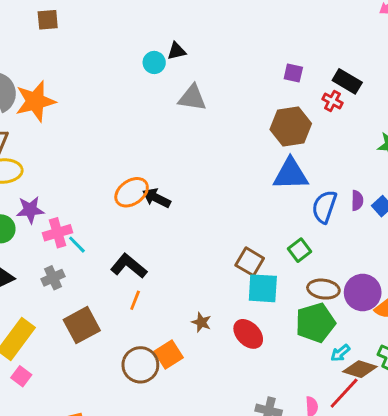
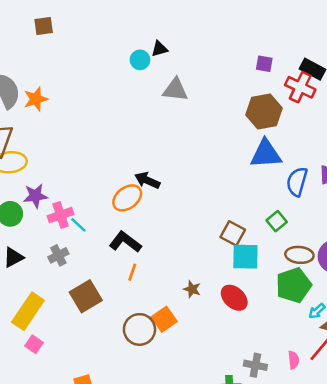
orange star: (35, 101) -> (36, 99), size x0.7
red cross: (332, 101) -> (300, 87), size x1.6
orange ellipse: (132, 192) -> (127, 198), moved

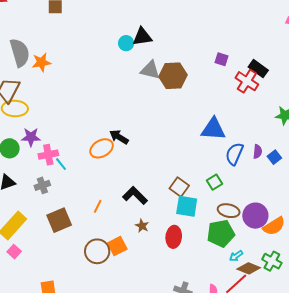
black triangle: (159, 49) -> (142, 37), size x1.5
brown hexagon: (264, 112) -> (173, 76), moved
black L-shape: (125, 242) -> (135, 196), moved
red ellipse: (234, 298) -> (174, 237), turned 45

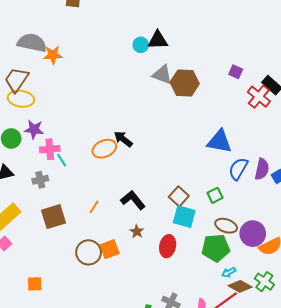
gray semicircle: (20, 53) -> (32, 43), turned -68
purple semicircle: (258, 152) -> (262, 169), size x1.5

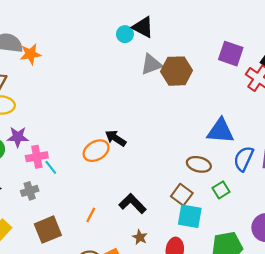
black triangle: (158, 40) -> (143, 27), turned 35
purple square: (236, 72) -> (231, 54), size x1.6
gray triangle: (162, 75) -> (151, 64), turned -35
brown ellipse: (226, 226) -> (199, 164), moved

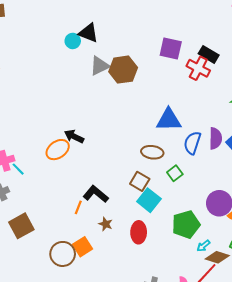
orange line: (91, 215) -> (78, 207), moved
cyan square: (190, 216) -> (149, 200), turned 35

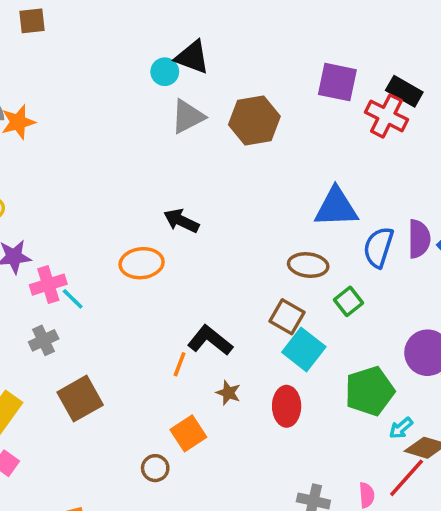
gray triangle: (100, 66) -> (188, 117), moved
black arrow: (74, 136) -> (181, 221), moved
orange ellipse: (58, 150) -> (142, 263), turned 30
brown circle: (63, 254) -> (155, 468), moved, size x0.6

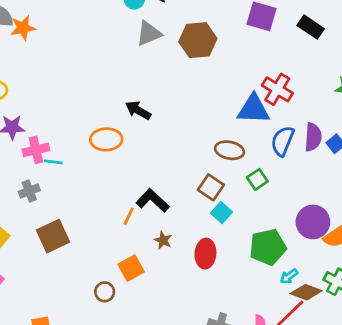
red cross: (386, 116) -> (277, 89), moved
cyan line: (73, 299) -> (53, 162), turned -42
cyan square: (304, 349) -> (221, 213), size x0.7

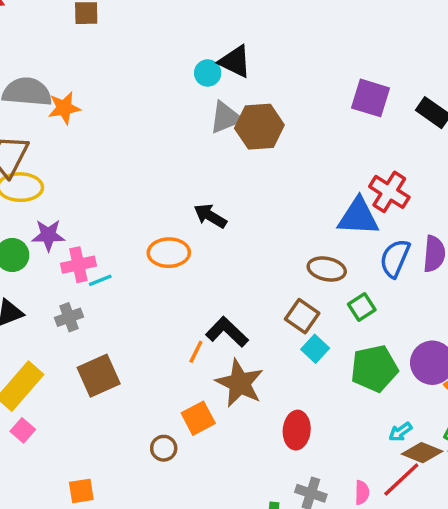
brown hexagon: (198, 40) -> (259, 127), moved
cyan line: (53, 162) -> (100, 280), turned -30
brown star: (163, 240) -> (240, 383), size x2.0
green pentagon: (268, 247) -> (374, 368), moved
red ellipse: (205, 254) -> (297, 430), moved

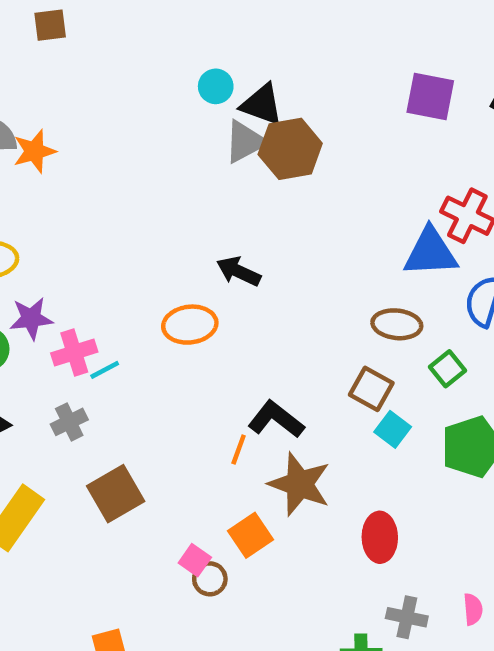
black triangle: (235, 62) -> (262, 105), moved
pink square: (23, 430) -> (195, 560), moved

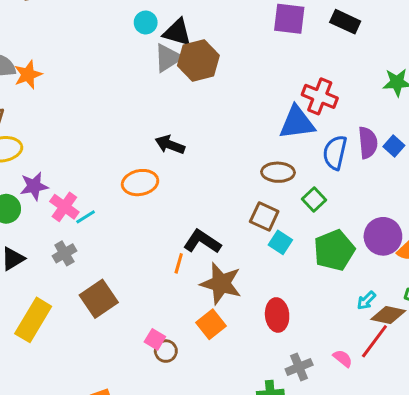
pink cross: (74, 353) -> (64, 207), turned -32
orange square: (251, 535) -> (211, 324), moved
pink semicircle: (473, 609) -> (343, 358), turned -42
gray cross: (407, 617) -> (299, 367), turned -30

